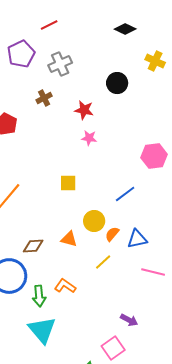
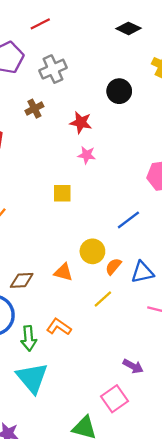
yellow square: (68, 183) -> (62, 193), moved

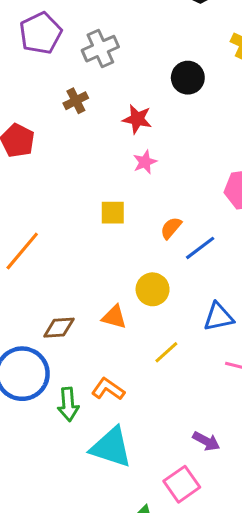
pink star: (87, 155) -> (145, 162), turned -30
orange semicircle: (113, 266) -> (171, 228), moved
cyan triangle: (32, 378) -> (111, 447), moved, turned -32

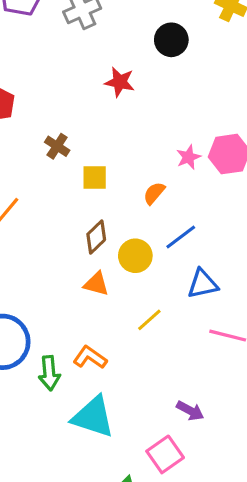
brown cross: (76, 101) -> (57, 146), moved, turned -30
pink star: (145, 162) -> (189, 157), moved
blue line: (200, 248) -> (181, 237), moved
brown diamond: (59, 328) -> (96, 237), moved, turned -40

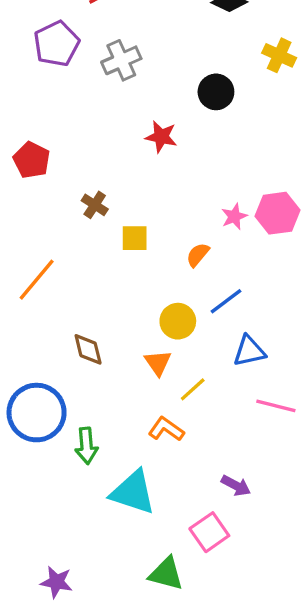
brown diamond: (96, 237) -> (88, 349), moved, turned -60
orange triangle: (96, 284) -> (158, 363), moved, turned 40
orange L-shape: (90, 357) -> (166, 429), moved

